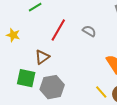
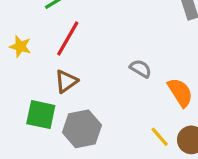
red line: (58, 30) -> (68, 38), moved
gray semicircle: (89, 31) -> (141, 69), moved

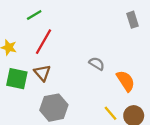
brown triangle: (66, 81) -> (42, 73), turned -36
green square: (41, 115) -> (17, 79), moved

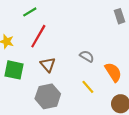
brown triangle: (42, 73) -> (48, 65), moved
yellow line: (111, 113) -> (88, 87), moved

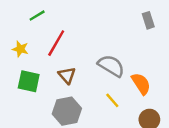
green line: (30, 12) -> (37, 16), moved
gray semicircle: (87, 56) -> (111, 66), size x1.6

